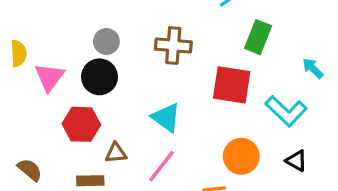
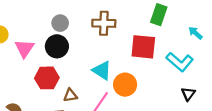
orange circle: (241, 156) -> (125, 85), moved
black triangle: (296, 161) -> (188, 94), turned 40

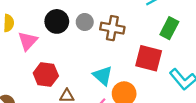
gray circle: (60, 23) -> (85, 22), moved
black circle: (57, 46) -> (57, 21), moved

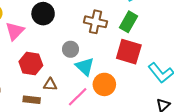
gray circle: (85, 22) -> (71, 49), moved
green rectangle: (169, 28) -> (128, 22), moved

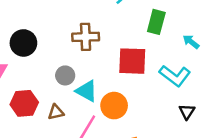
green rectangle: (128, 22) -> (156, 22), moved
brown triangle: (50, 85) -> (56, 112), moved

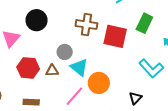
red square: (132, 61) -> (115, 36), moved
brown triangle: (56, 112) -> (52, 71), moved
black triangle: (187, 112) -> (135, 98), moved

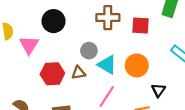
red square: (115, 36) -> (141, 26), size x0.7
orange circle: (99, 83) -> (137, 65), moved
black triangle: (135, 98) -> (158, 90), moved

